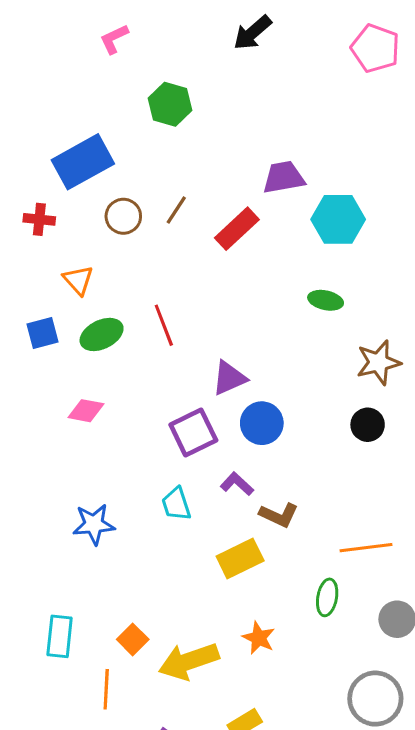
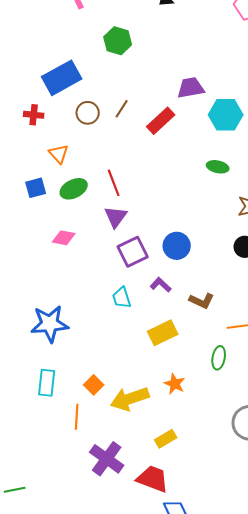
purple triangle: (229, 378) -> (116, 217), moved, turned -30
brown L-shape: (279, 515) -> (202, 301), moved
blue star: (94, 524) -> (50, 324), moved, size x1.4

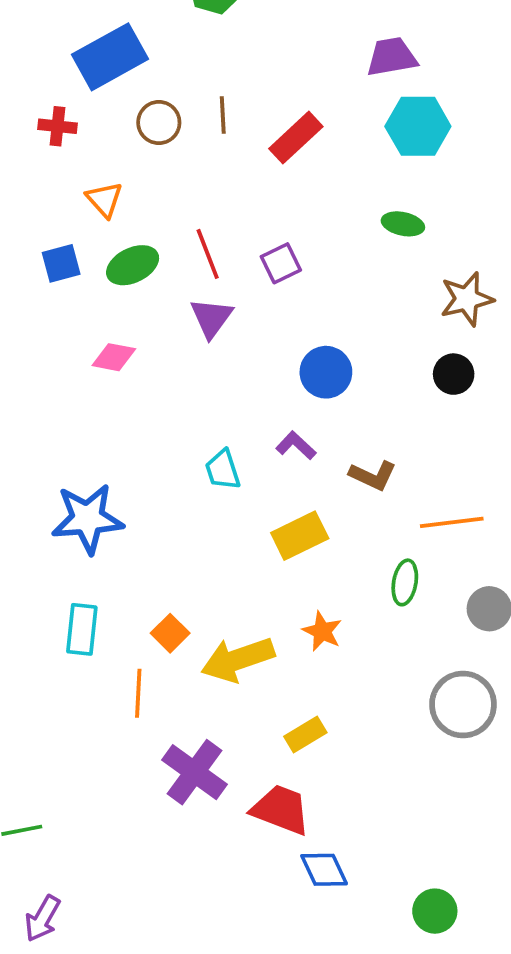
purple trapezoid: (191, 88) -> (392, 57), moved
brown line: (122, 109) -> (223, 115), turned -36
purple square: (133, 252) -> (281, 263), moved, size x0.7

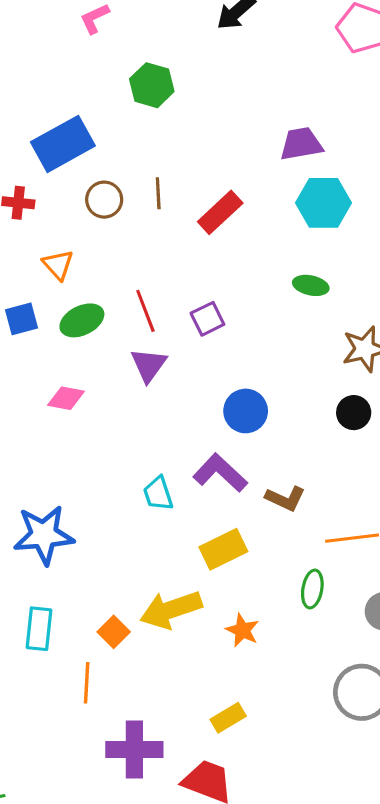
purple L-shape: (296, 445) -> (220, 473), size x1.6
yellow arrow: (238, 659) -> (171, 610), moved
purple cross: (195, 772) -> (134, 750), turned -36

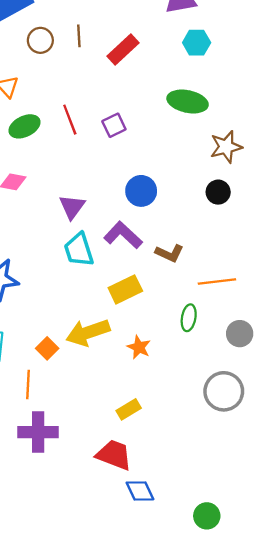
cyan hexagon: (323, 203) -> (197, 43), size x0.7
green ellipse: (311, 285) -> (188, 101), size x1.6
purple triangle: (149, 365) -> (72, 207), moved
cyan trapezoid: (158, 494) -> (79, 250), size x1.4
purple cross: (134, 750) -> (38, 432), moved

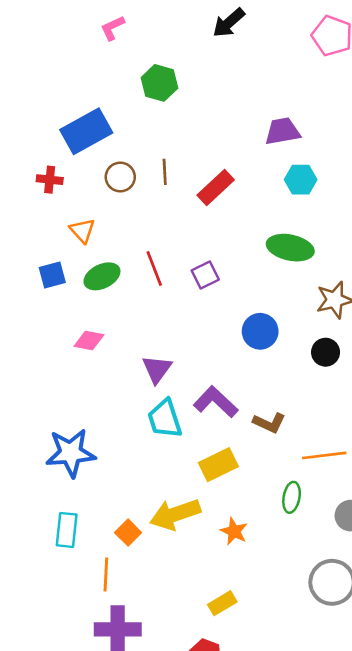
blue circle: (141, 191) -> (260, 331), moved

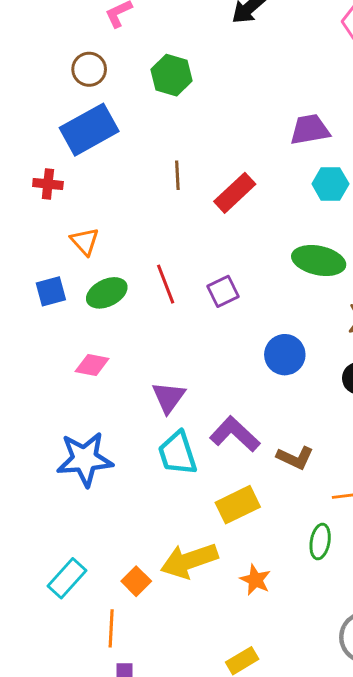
brown circle: (120, 177) -> (89, 69), moved
blue star: (71, 453) -> (85, 459), moved
cyan rectangle: (67, 530) -> (67, 578), turned 36

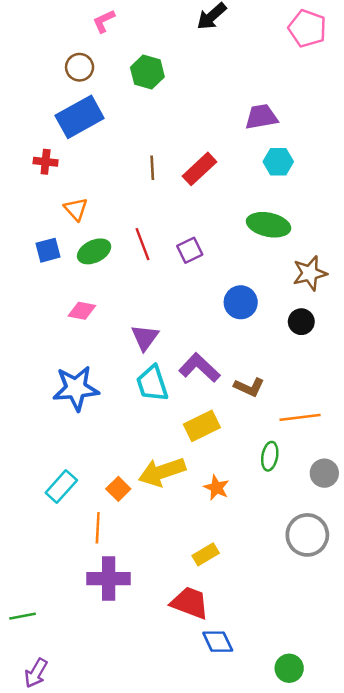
brown line: (177, 175) -> (152, 168), moved

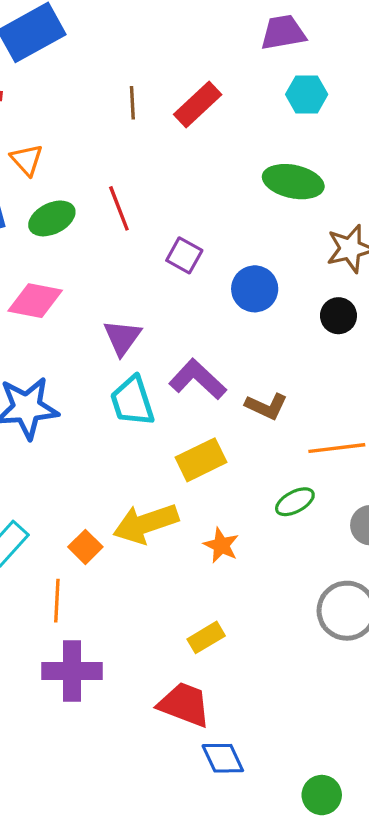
purple square: (190, 250) -> (184, 255), moved, turned -35
pink diamond: (82, 311) -> (35, 301), size x1.4
green ellipse: (270, 456) -> (295, 502), turned 52

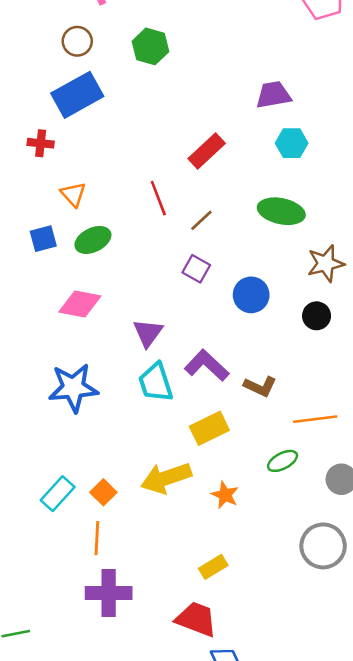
brown line: (132, 103) -> (201, 220), moved, turned 50
red line: (119, 208) -> (158, 198), moved
orange square: (85, 547) -> (103, 492), moved

